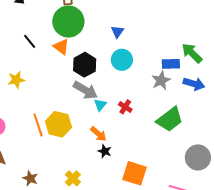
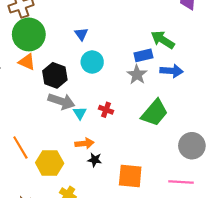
yellow hexagon: (58, 124) -> (50, 163), moved
orange arrow: (98, 134) -> (84, 143), turned -36

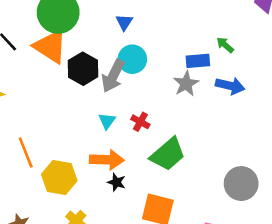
green arrow: (163, 40) -> (225, 45), size x0.6
orange triangle: (27, 62) -> (50, 46), size x1.6
gray arrow: (61, 101) -> (113, 76), moved, turned 90
green trapezoid: (155, 113) -> (168, 154), moved
orange arrow: (84, 143) -> (107, 160), size x1.4

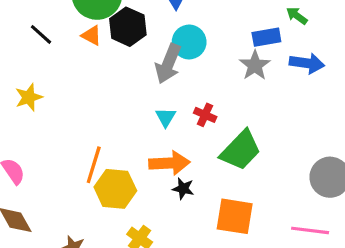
orange triangle: (50, 46) -> (91, 35), size x0.5
black hexagon: (83, 69) -> (128, 27), moved
orange line: (26, 152) -> (94, 165), moved, turned 44

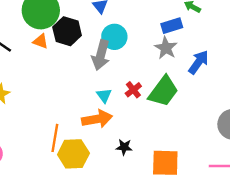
blue arrow: (307, 63) -> (199, 62), moved, turned -55
red cross: (205, 115) -> (133, 90), turned 35
green trapezoid: (241, 150) -> (163, 91), moved
orange arrow: (169, 163) -> (97, 119), moved

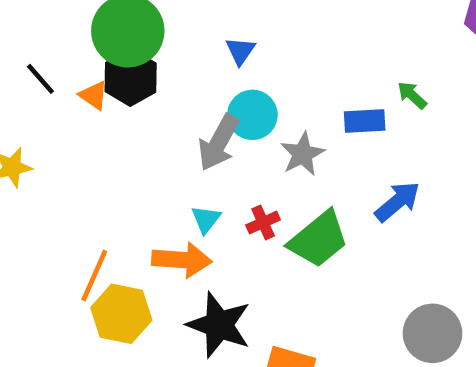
black hexagon: (67, 31) -> (131, 77), moved
orange triangle: (41, 41) -> (94, 95), moved
gray star: (166, 48) -> (302, 154), moved
black star: (124, 147) -> (219, 325), size x2.0

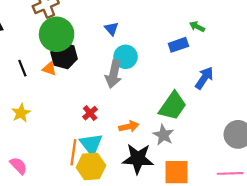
black line: (40, 79) -> (22, 68), turned 35
gray star: (302, 154) -> (163, 135), moved
cyan triangle: (206, 219) -> (91, 144), moved, size x1.6
red cross: (263, 222) -> (90, 113), moved
orange arrow: (182, 260) -> (129, 127), moved, size x0.7

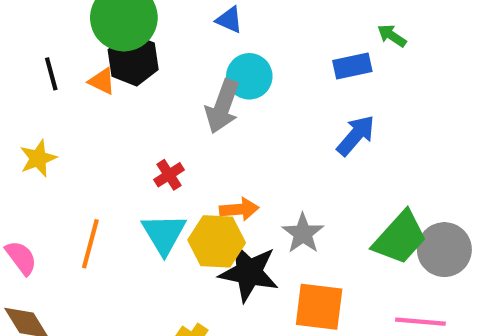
blue triangle: (112, 29) -> (229, 20), turned -32
blue arrow: (204, 78) -> (356, 135), moved
green trapezoid: (173, 106) -> (400, 238), moved
orange line: (73, 152) -> (90, 244), moved
yellow hexagon: (91, 166) -> (217, 241), moved

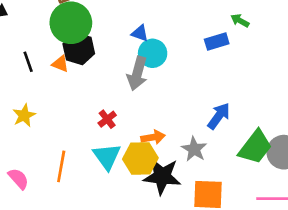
blue triangle: (229, 20) -> (140, 33), moved
blue arrow: (356, 135) -> (219, 116), moved

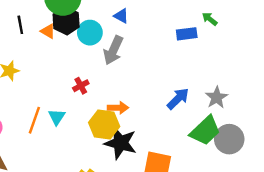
cyan circle: (153, 53) -> (90, 33), moved
gray star: (194, 149) -> (217, 97), moved
cyan triangle: (107, 157) -> (57, 117), moved, size x0.7

